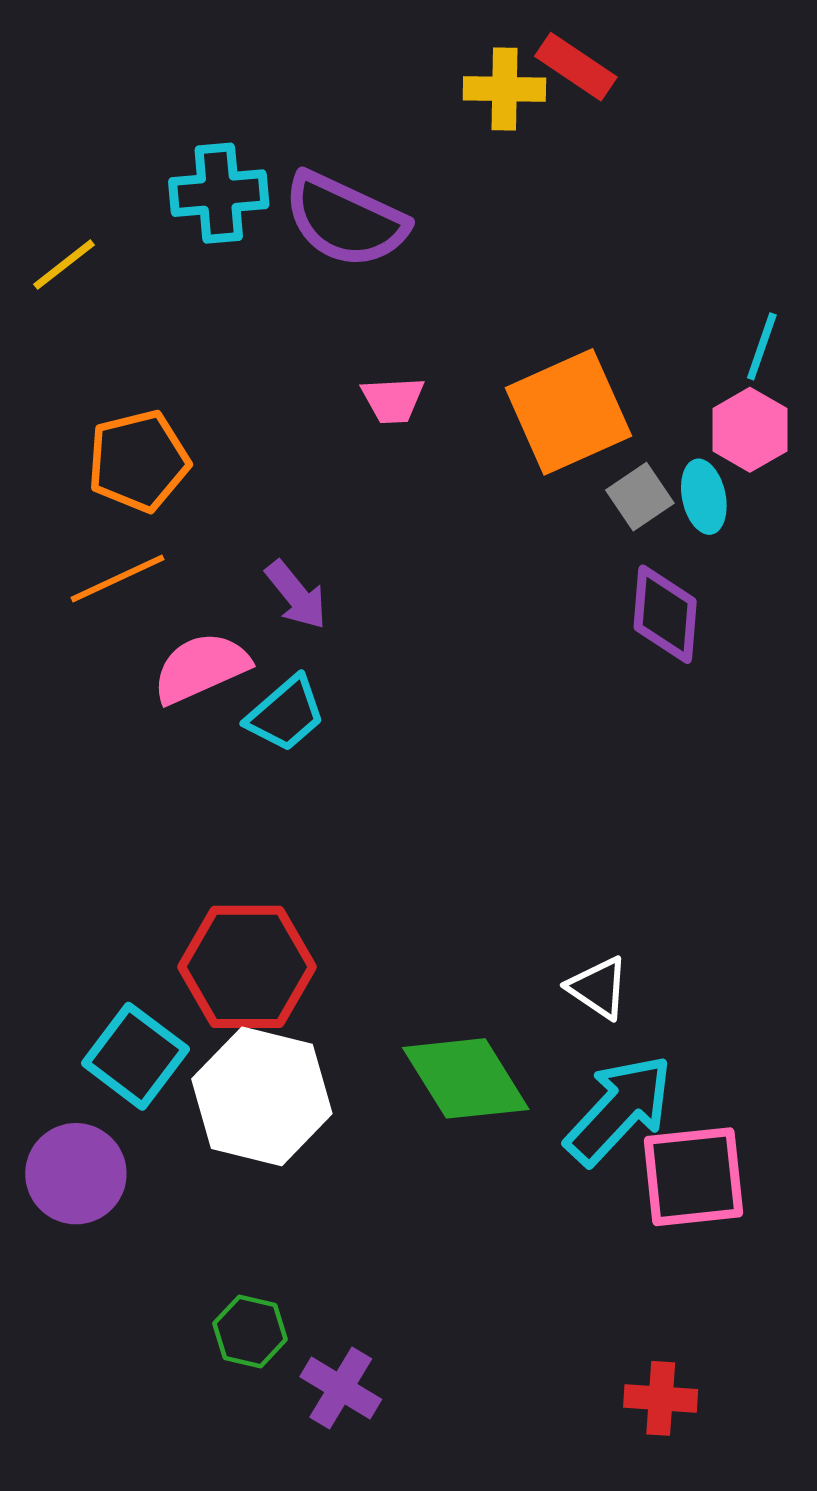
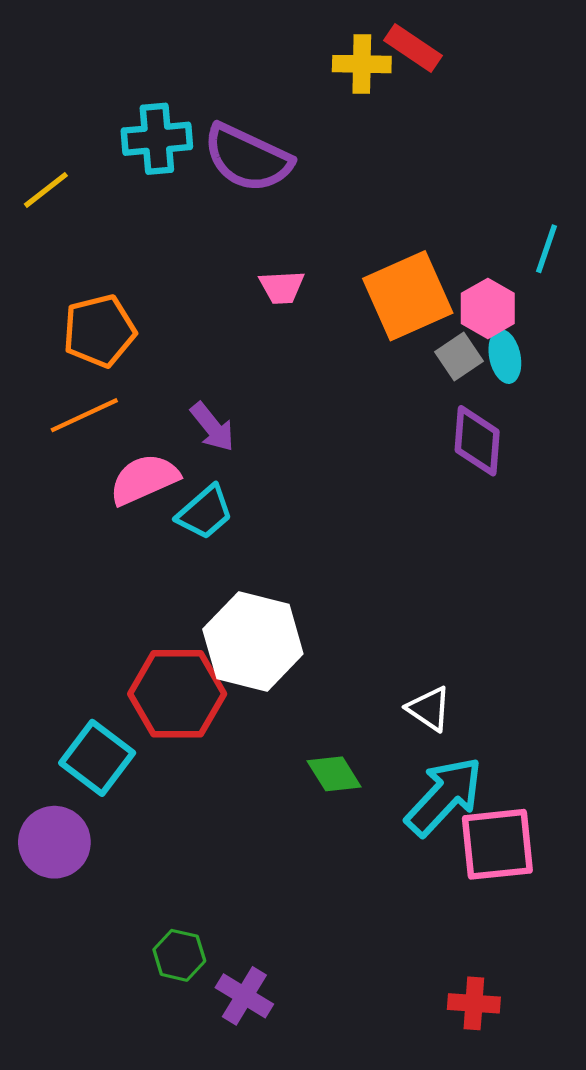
pink hexagon: (750, 430) -> (488, 308), moved
green diamond: (466, 1078) -> (334, 774), size x0.6
white hexagon: (262, 1096) -> (253, 642), moved

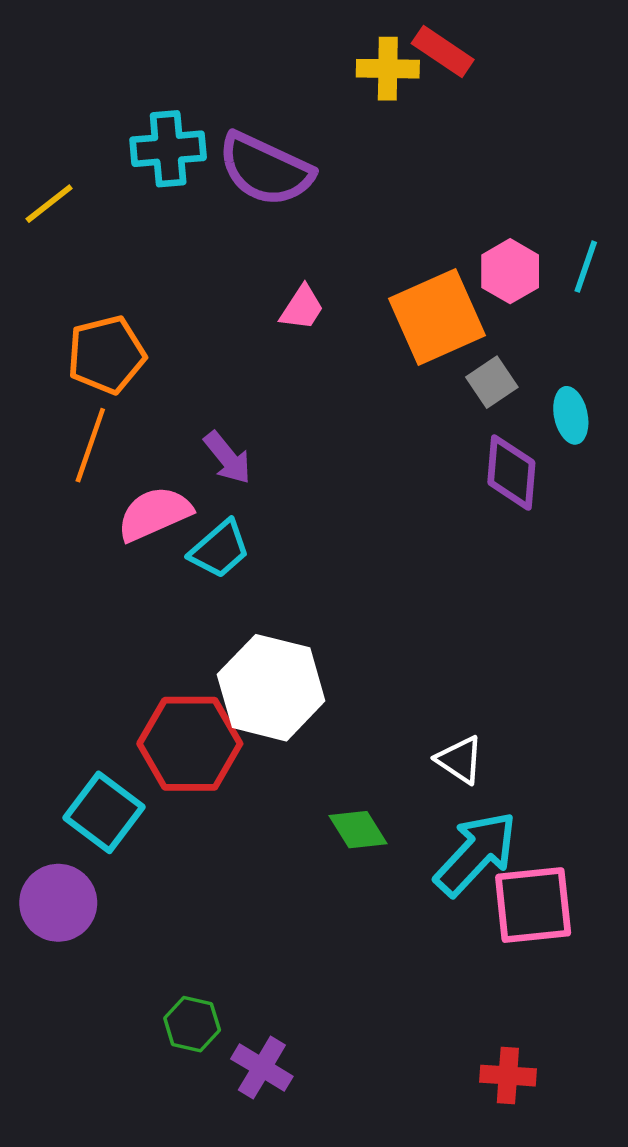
pink trapezoid: (282, 287) -> (302, 308), turned -54
pink hexagon: (488, 308) -> (510, 271), moved
cyan ellipse: (505, 357) -> (571, 415), moved
orange line: (84, 415) -> (90, 445), turned -46

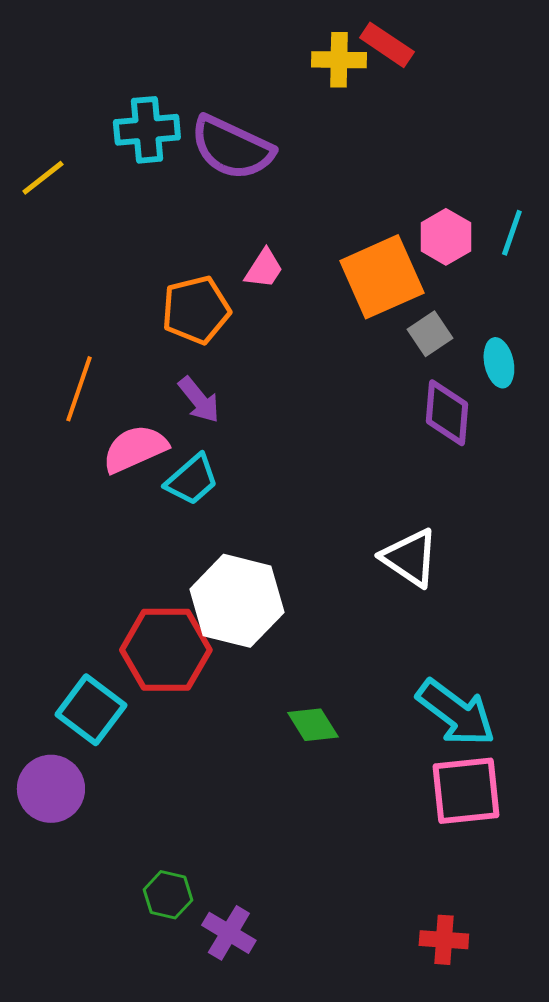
orange pentagon: (106, 355) -> (196, 310), moved
white triangle: (460, 760) -> (410, 558), moved, size x1.4
cyan arrow: (476, 854) -> (456, 713), moved, turned 84

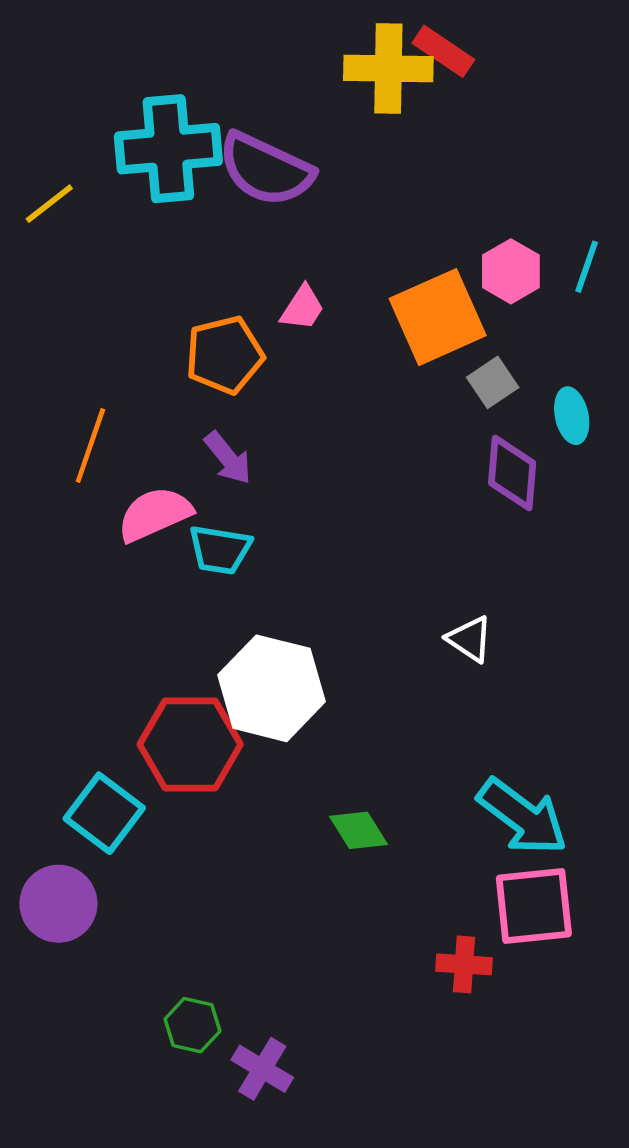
yellow cross: (339, 60) -> (388, 68), size x1.4
cyan cross: (147, 130) -> (168, 149), size x1.4
cyan trapezoid: (192, 480) -> (220, 550), turned 50
white triangle: (410, 558) -> (470, 639), size x0.7
red cross: (444, 940) -> (464, 964), moved

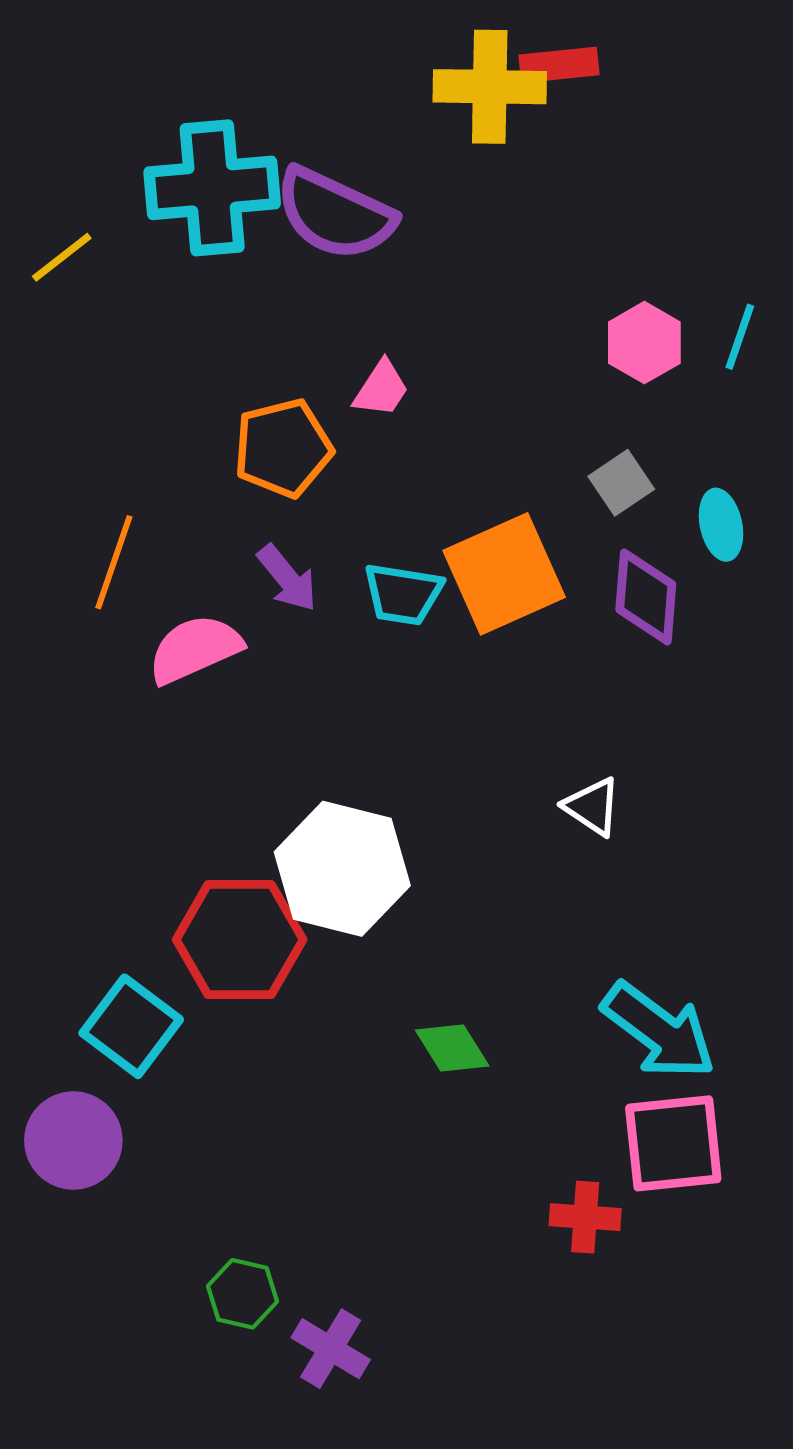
red rectangle: (443, 51) -> (559, 65), turned -40
orange square: (438, 317) -> (504, 574), moved
cyan trapezoid: (220, 550) -> (403, 594), moved

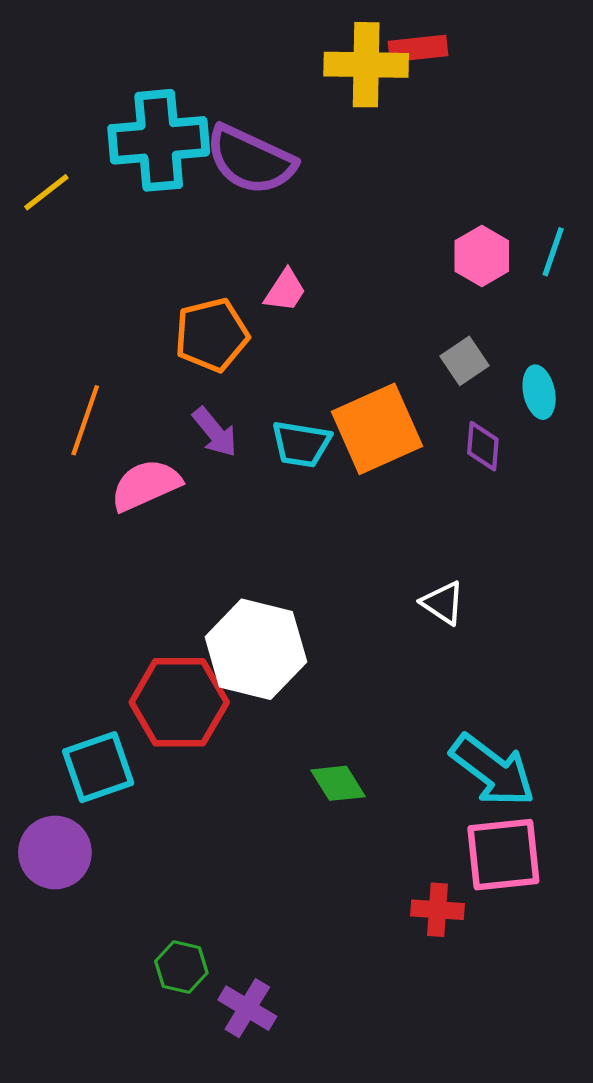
purple diamond: (646, 597) -> (483, 446), size x0.7
cyan square: (131, 1026) -> (98, 767), turned 34

